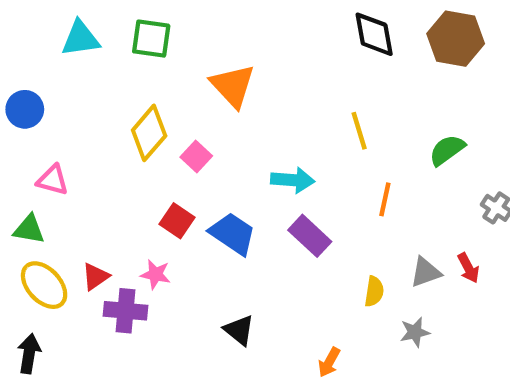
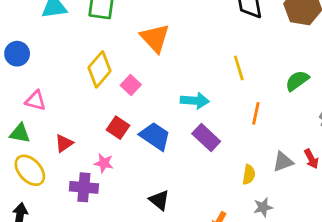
red triangle: (95, 276) -> (64, 143), moved
gray star: (415, 332) -> (263, 207), moved

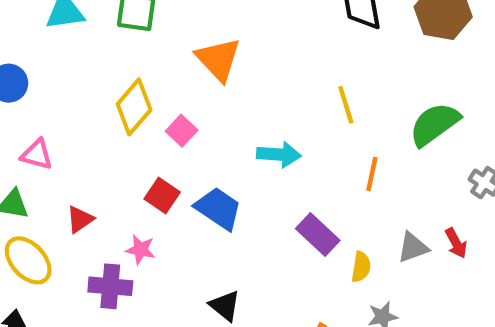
green semicircle: (297, 81) -> (434, 124), size x1.4
purple rectangle: (206, 138) -> (318, 234), moved

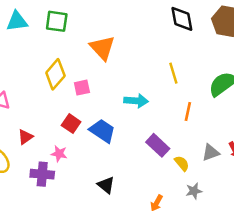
pink square: (182, 131) -> (82, 88), turned 35
yellow semicircle: (361, 267) -> (182, 163), turned -49

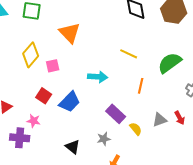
yellow line: (173, 73) -> (129, 54), turned -48
blue trapezoid: (102, 131) -> (70, 102), turned 100
gray star: (194, 191) -> (104, 139), moved

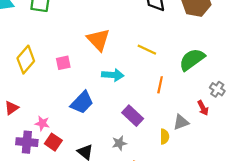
orange triangle: (70, 33) -> (98, 40), moved
yellow diamond: (31, 55) -> (26, 60), moved
red square: (44, 96) -> (53, 142), moved
red arrow: (180, 118) -> (203, 108), moved
yellow semicircle: (136, 129) -> (164, 137), moved, turned 40

